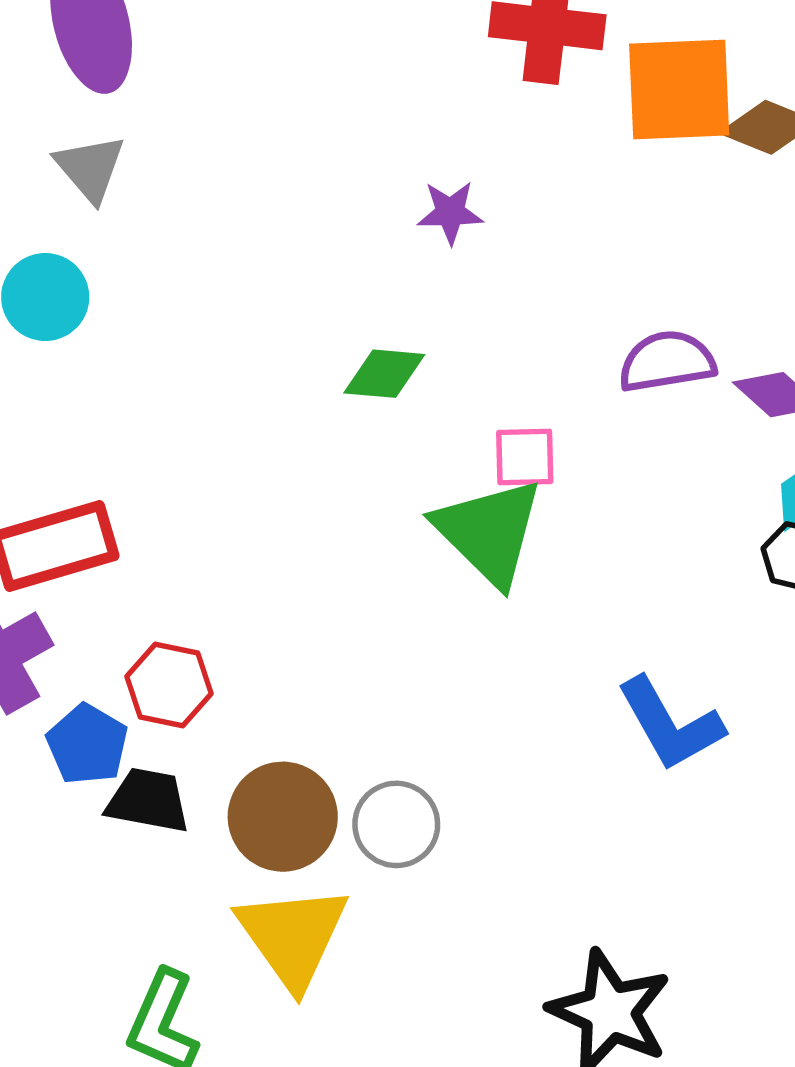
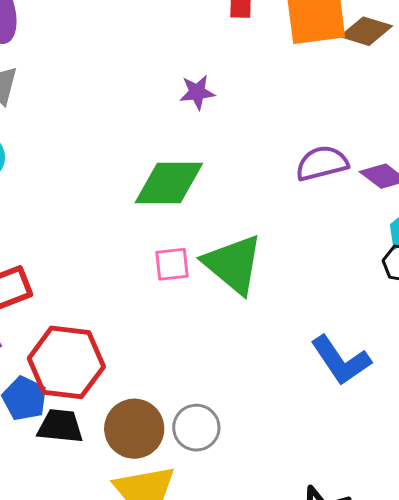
green diamond: (384, 374) -> (169, 183), size x1.6
pink square: (525, 457) -> (172, 264), moved
red hexagon: (169, 685) -> (66, 362), size x1.6

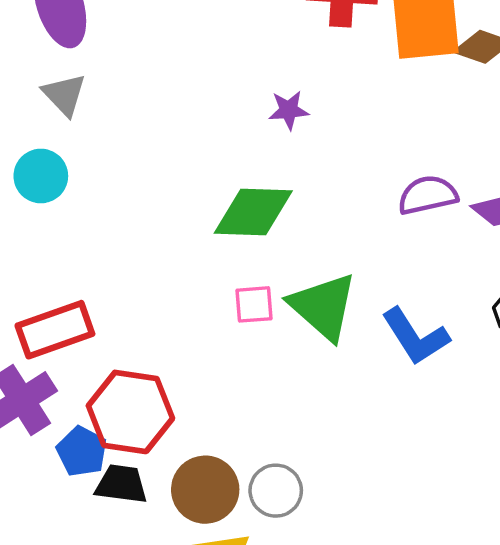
blue L-shape: (341, 360) -> (415, 336), moved

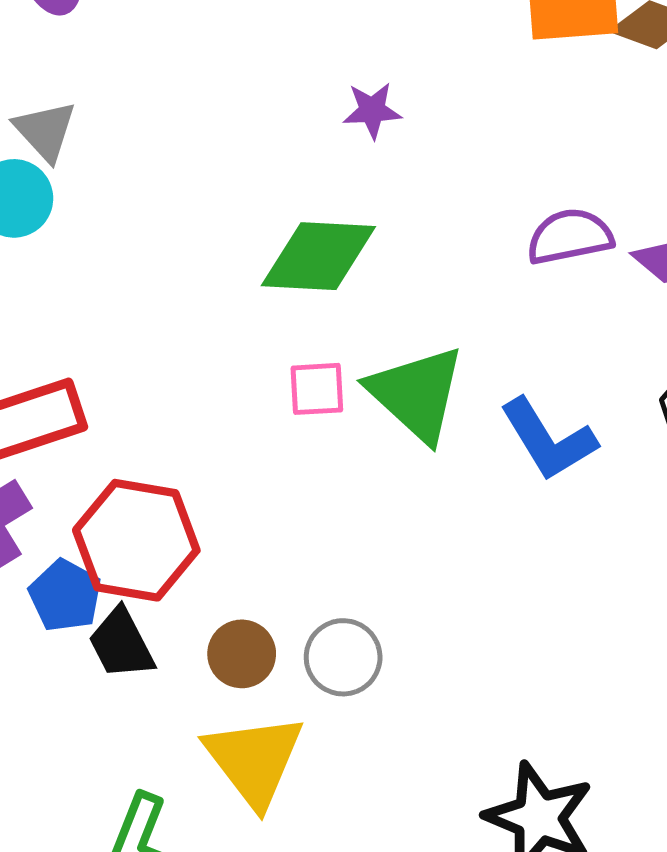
gray triangle: (64, 95) -> (45, 131), moved
black trapezoid: (121, 484) -> (121, 644), turned -126
brown circle: (205, 490) -> (242, 654), size x0.7

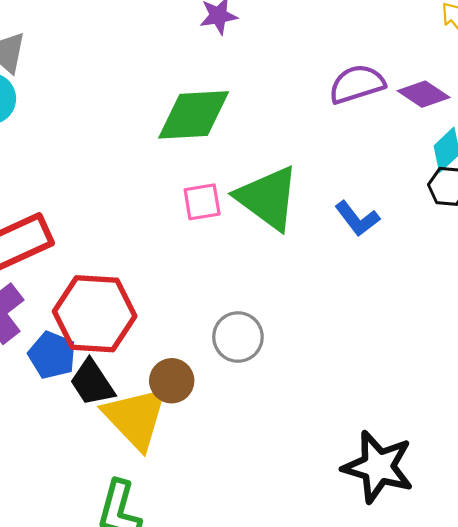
blue L-shape: (548, 439) -> (357, 219), size x0.7
gray circle: (343, 657) -> (238, 337), moved
yellow triangle: (254, 760) -> (136, 418), moved

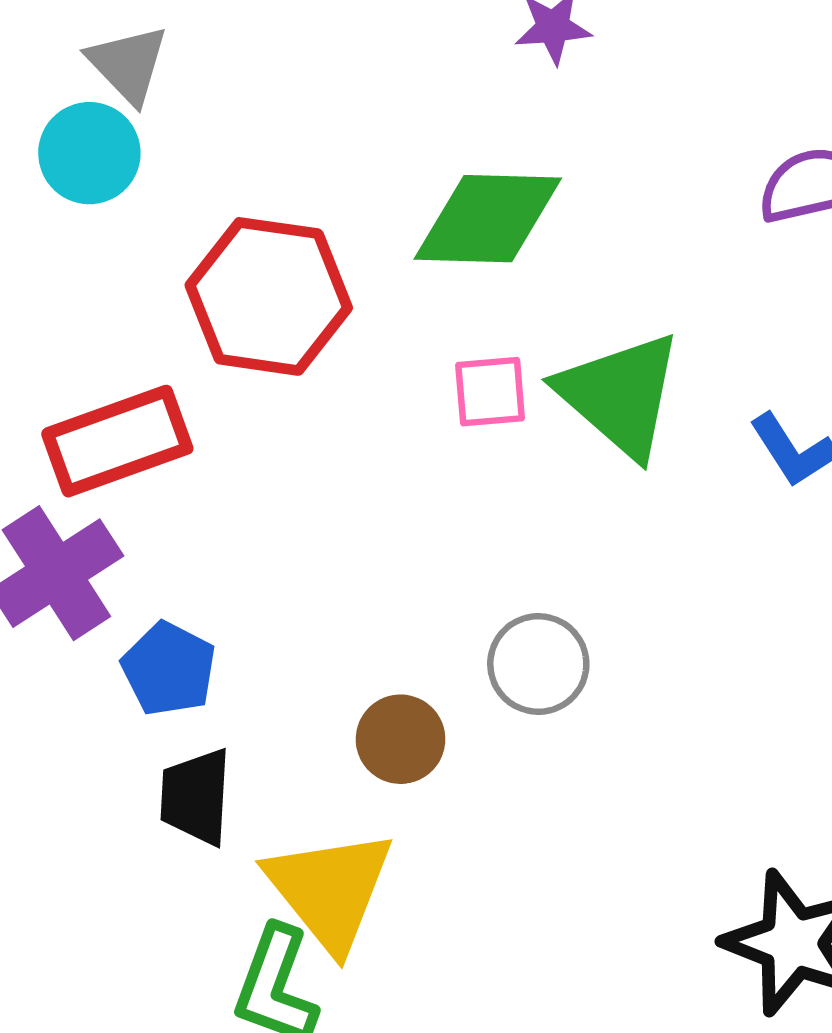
red hexagon: (95, 314) -> (269, 296), moved
black trapezoid: (92, 383) -> (196, 797), moved, turned 32
yellow triangle: (136, 418) -> (330, 890), moved

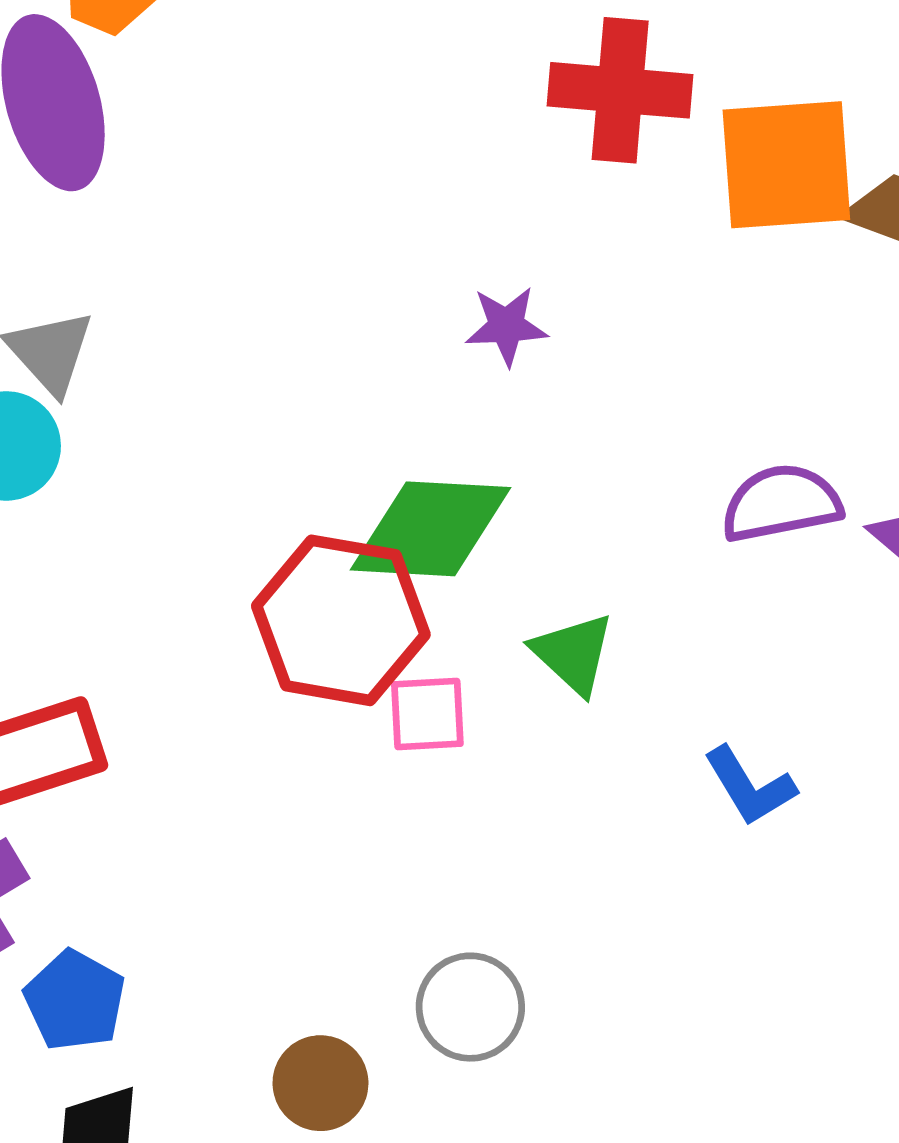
red hexagon: (269, 296) -> (341, 620), moved
green triangle: (620, 395) -> (573, 653), moved, size x0.6

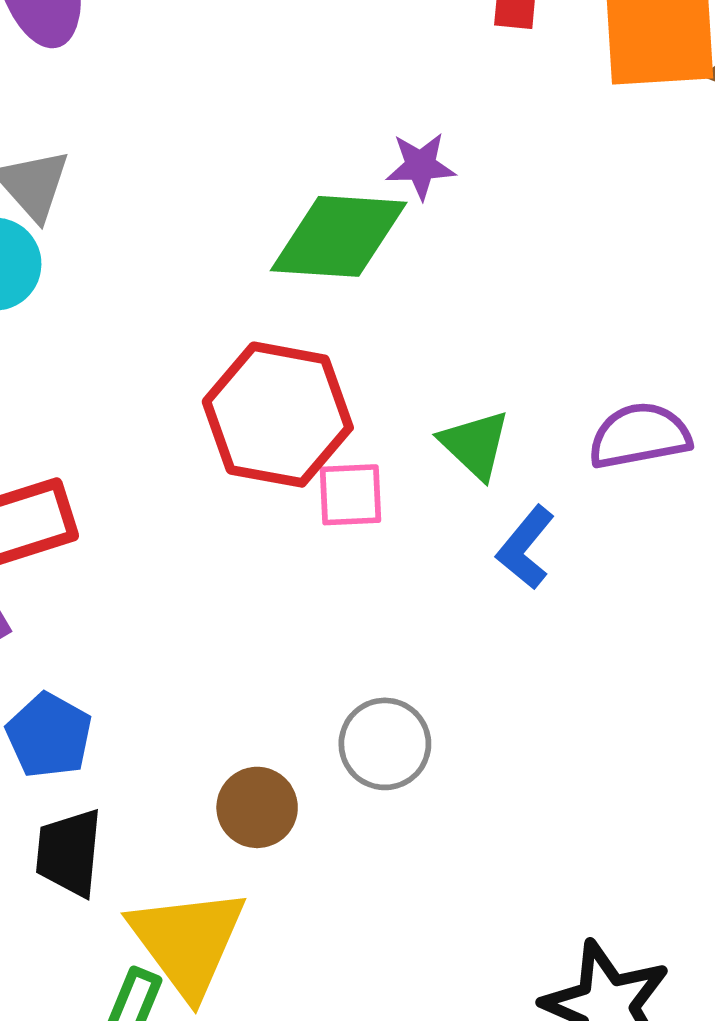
purple semicircle: (781, 503) -> (639, 436), moved
green diamond: (430, 529) -> (339, 236), moved
blue L-shape: (750, 786) -> (526, 548), moved, turned 70

